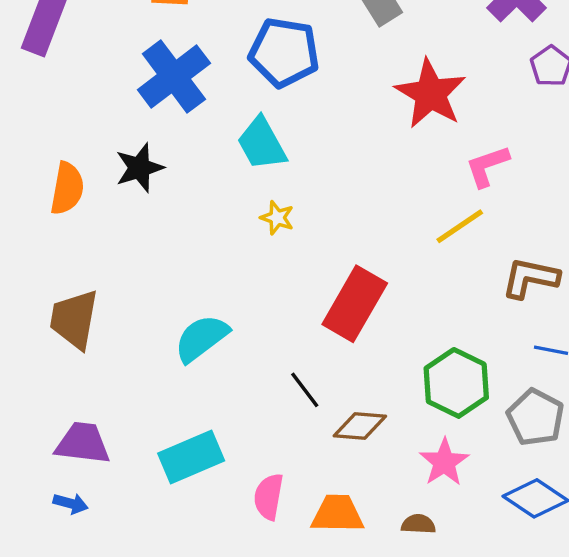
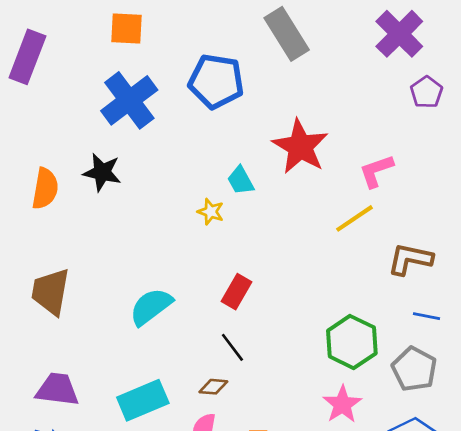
red star: (430, 94) -> (300, 147), moved
cyan trapezoid: (262, 144) -> (241, 180), moved, size x0.7
black star: (139, 168) -> (102, 172), turned 30
red rectangle: (355, 304) -> (236, 292), moved, size x0.6
brown diamond: (360, 426) -> (213, 387), moved, size x0.7

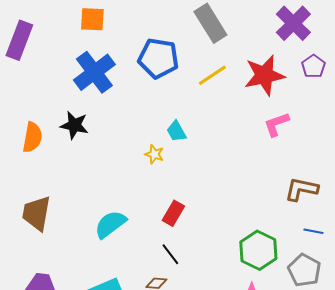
red star: (300, 147) -> (264, 75), moved, turned 30
yellow line: (355, 218) -> (212, 75), moved

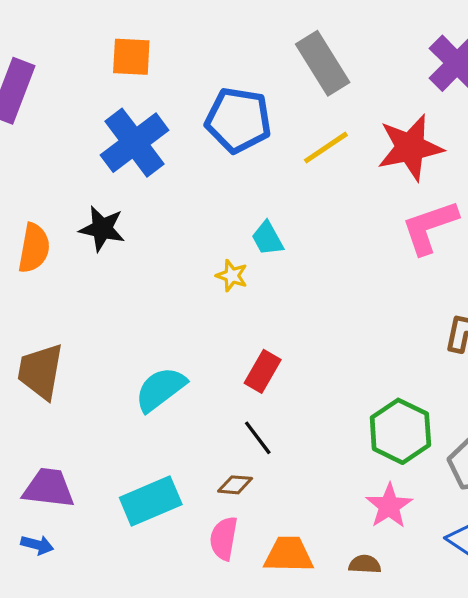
pink L-shape: (276, 124) -> (430, 227), size x1.4

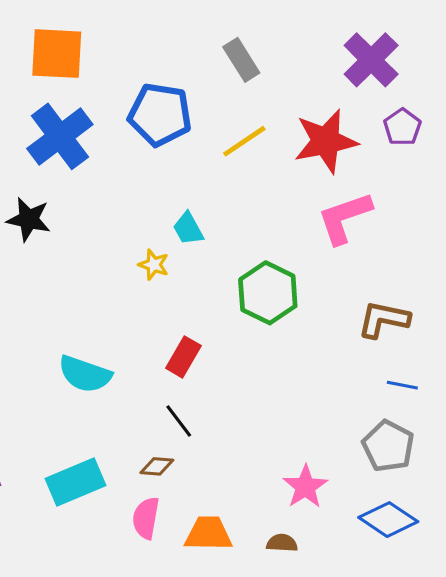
orange square: (131, 57) -> (57, 54), size x1.4
gray rectangle: (323, 63) -> (241, 60), size x0.7
cyan semicircle: (160, 389) -> (85, 374), turned -124
green hexagon: (400, 431) -> (268, 293), moved

